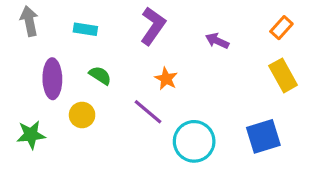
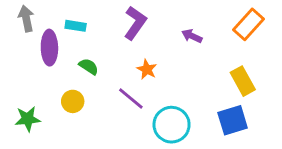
orange rectangle: (281, 28) -> (249, 24), size x1.5
yellow rectangle: (283, 75) -> (243, 81), moved
purple ellipse: (52, 79) -> (49, 48), moved

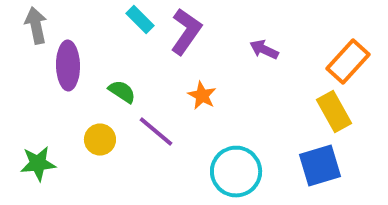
orange rectangle: (249, 24) -> (348, 61), moved
cyan rectangle: (76, 26) -> (140, 19), moved, turned 36
purple line: (131, 98) -> (156, 132), moved

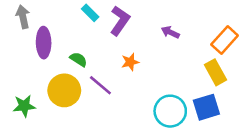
orange star: (202, 95) -> (130, 62), turned 30
yellow circle: (100, 140) -> (64, 90), size x1.6
cyan circle: (236, 172) -> (170, 111), moved

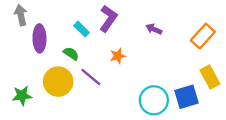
cyan rectangle: (90, 13) -> (81, 29), moved
yellow rectangle: (215, 72) -> (210, 77), moved

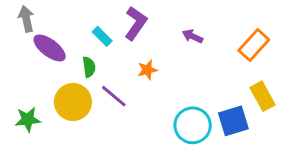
purple ellipse: (39, 38) -> (50, 48), turned -52
green semicircle: (71, 54) -> (89, 67), turned 49

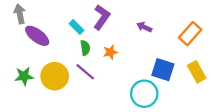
green semicircle: (89, 67) -> (85, 48), moved
green star: (28, 119) -> (24, 76), moved
blue square: (233, 121) -> (163, 70), moved, turned 35

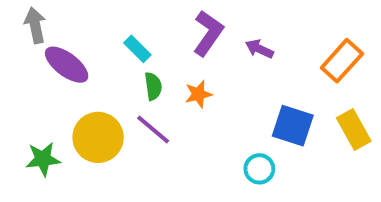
purple L-shape: (102, 17) -> (208, 33), moved
green star: (24, 76) -> (43, 159), moved
cyan circle: (144, 94) -> (259, 169), size x0.6

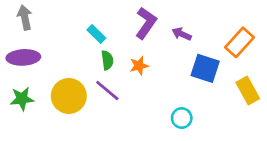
purple ellipse: (67, 65) -> (23, 57), moved, turned -40
blue square: (293, 126) -> (205, 68), moved
green star: (43, 159) -> (22, 99), moved

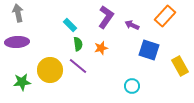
orange rectangle: (240, 42) -> (165, 16), moved
green star: (22, 99) -> (22, 82), moved

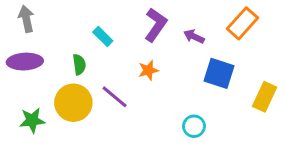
green semicircle: (78, 44) -> (79, 64), moved
yellow rectangle: (180, 66) -> (265, 97), turned 54

